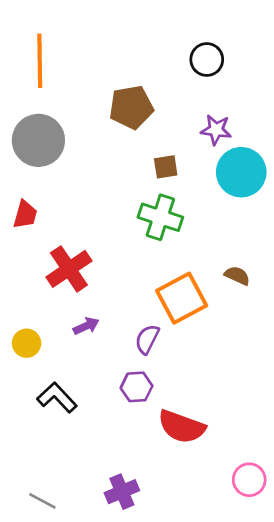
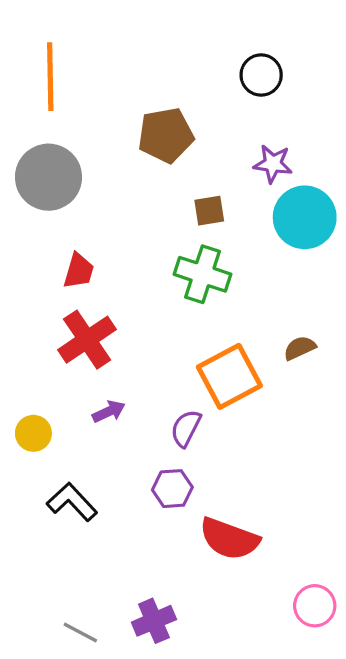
red trapezoid: (25, 215) -> (79, 271), moved
brown semicircle: (237, 276) -> (300, 348), turned -50
gray line: (42, 501) -> (80, 633), moved

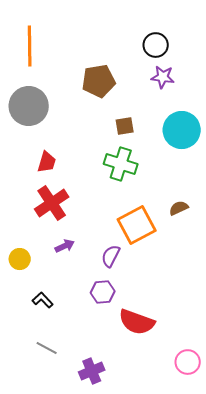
purple star: (273, 164) -> (163, 77), moved
black L-shape: (72, 502) -> (43, 300), size x0.7
gray line: (80, 633) -> (47, 348), moved

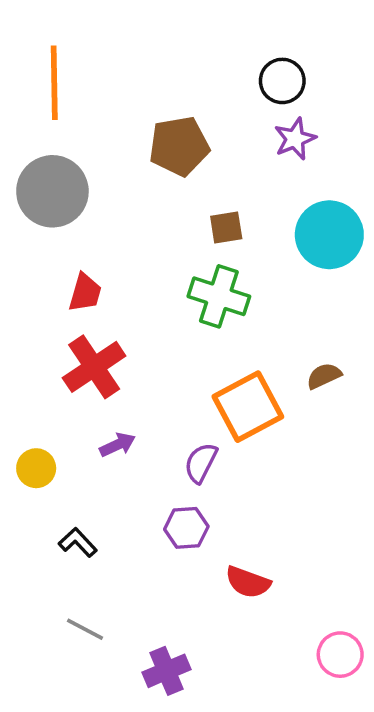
purple star: (163, 77) -> (295, 139), turned -30
red semicircle: (137, 322) -> (248, 582), size x0.7

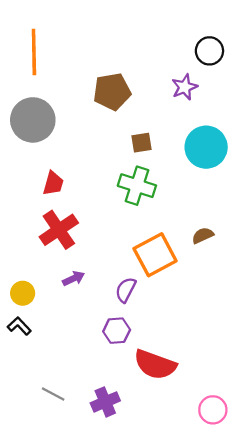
black circle: (282, 81) -> (209, 51), moved
black L-shape: (78, 542) -> (19, 326), moved
red semicircle: (248, 582) -> (155, 365), size x1.5
purple cross: (166, 671) -> (105, 402), moved

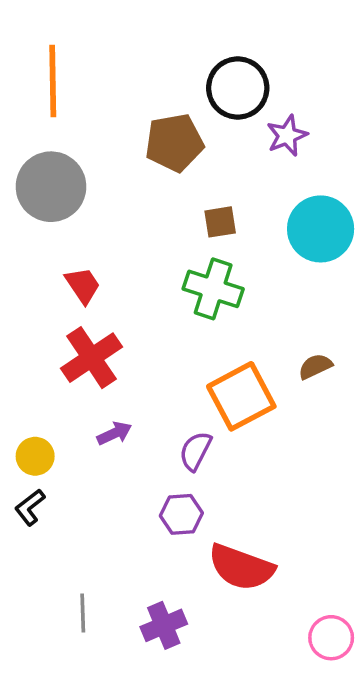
black circle: (209, 51) -> (238, 88), moved, size x1.4
red trapezoid: (53, 183) -> (83, 285), turned -50
black L-shape: (19, 326) -> (30, 507), turned -85
gray line: (53, 394) -> (83, 613), turned 60

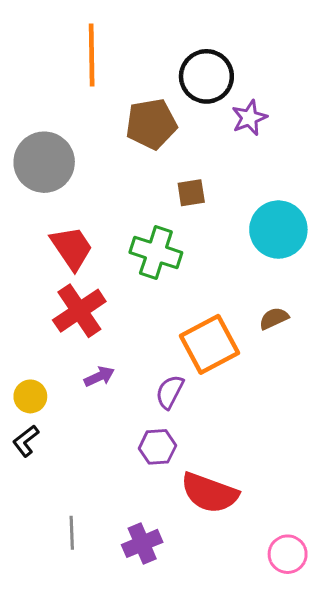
orange line: (53, 81) -> (92, 55), moved
cyan circle: (321, 229) -> (278, 230), moved
red trapezoid: (83, 285) -> (72, 248), size x1.4
green cross: (213, 289) -> (156, 252), moved

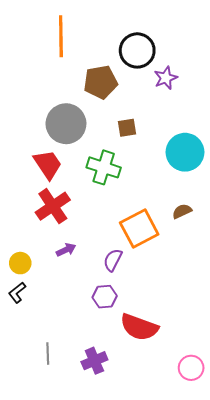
gray circle: (44, 162) -> (66, 124), moved

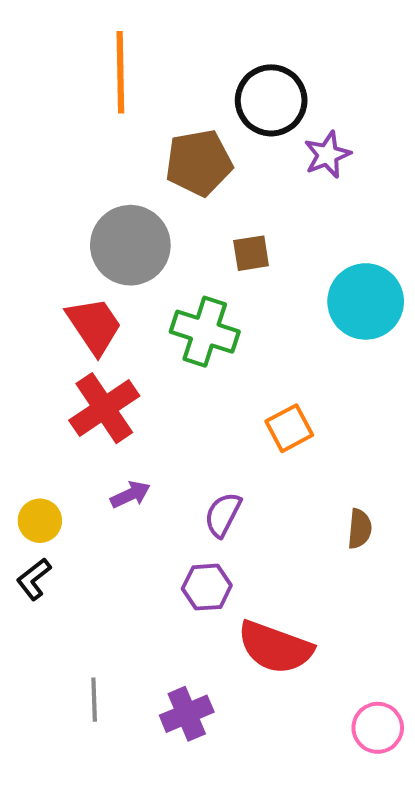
brown semicircle: (182, 211) -> (360, 529), moved, turned 120
orange square: (139, 228) -> (289, 428), moved, size x0.6

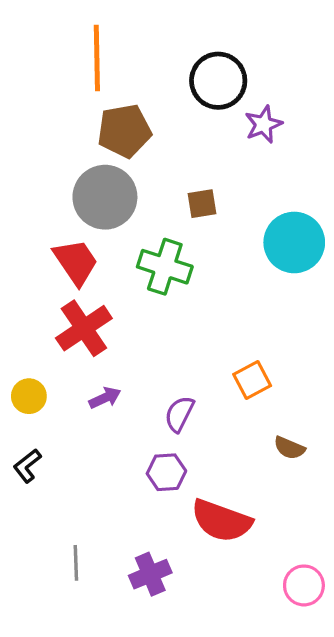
brown pentagon: (199, 163) -> (124, 131), moved
orange square: (289, 428) -> (252, 380), moved
yellow circle: (40, 521) -> (29, 396), moved
brown semicircle: (360, 529) -> (289, 448), moved, turned 108

